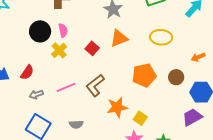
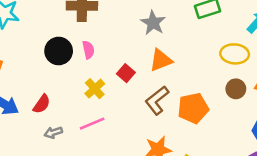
yellow ellipse: (161, 37) -> (235, 54), moved
yellow cross: (59, 50) -> (95, 89), moved
brown circle: (176, 77) -> (236, 89), moved
brown L-shape: (95, 85) -> (157, 100), moved

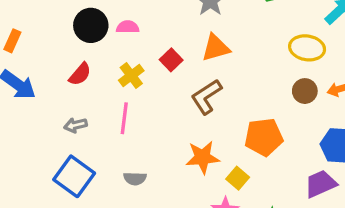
pink semicircle: (88, 50) -> (128, 27), turned -84
red semicircle: (42, 104) -> (80, 74), moved
orange pentagon: (193, 108) -> (264, 137), moved
pink line: (92, 124) -> (124, 118), turned -65

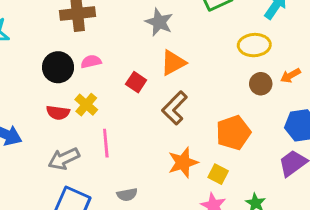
red semicircle: (80, 74) -> (58, 113), turned 70
yellow cross: (131, 76) -> (86, 105), moved
gray arrow: (75, 125) -> (64, 159), size x1.5

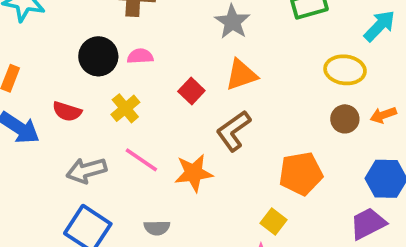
red semicircle: (58, 113) -> (67, 111), moved
pink line: (106, 143) -> (141, 160), turned -60
orange star: (183, 163) -> (194, 173), moved

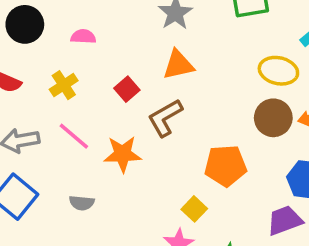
black circle: (98, 56) -> (25, 24), moved
red square: (191, 91) -> (127, 89), moved
brown circle: (345, 119) -> (273, 118), size x1.4

